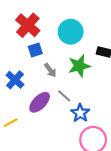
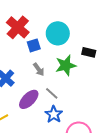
blue square: (35, 50) -> (34, 45), moved
blue star: (80, 113) -> (54, 114), moved

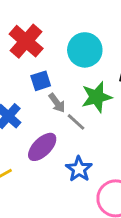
blue square: (34, 45) -> (41, 81), moved
gray line: (52, 93) -> (76, 122), moved

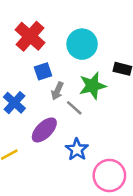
gray arrow: (57, 103) -> (57, 91), turned 60

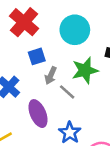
purple ellipse: (44, 130) -> (38, 114), turned -68

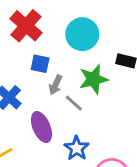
blue square: (37, 56) -> (40, 64), turned 30

